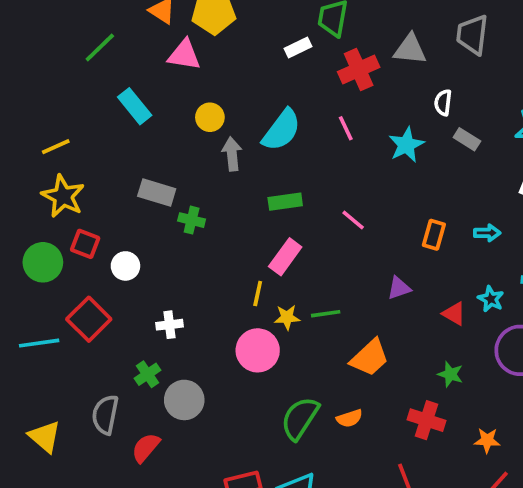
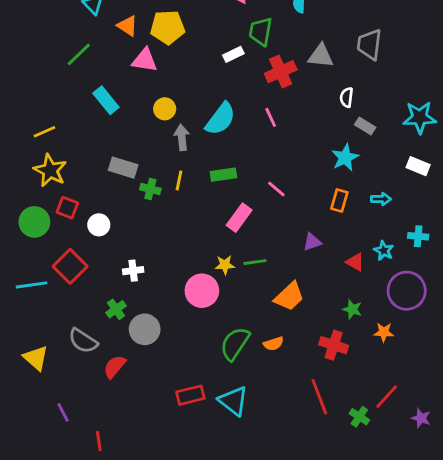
cyan star: (406, 145) -> (345, 158), moved
pink rectangle: (285, 257) -> (239, 218), moved
yellow line: (258, 293) -> (179, 180), moved
gray semicircle: (105, 415) -> (83, 341), turned -68
orange star: (487, 440) -> (384, 332), moved

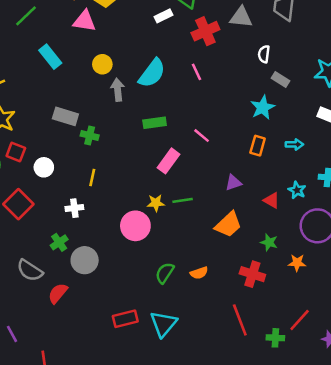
yellow line: (179, 180) -> (92, 177), moved
orange trapezoid: (289, 296) -> (228, 225), moved
green semicircle: (235, 344) -> (165, 273), size x0.7
cyan triangle: (233, 401) -> (163, 324), turned 32
green cross: (359, 417) -> (275, 338), turned -30

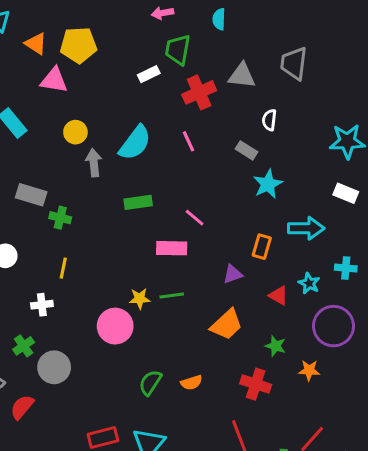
gray rectangle: (280, 80) -> (246, 150), moved
cyan arrow: (294, 144) -> (306, 228), size x1.6
orange rectangle: (258, 146) -> (262, 247), moved
pink rectangle: (169, 161) -> (172, 248), moved, turned 55

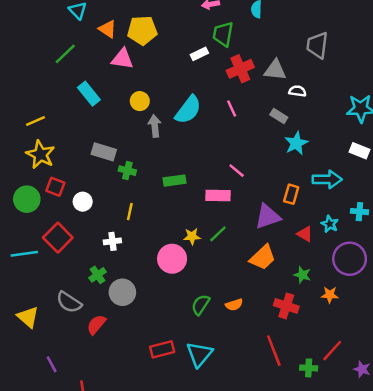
gray triangle: (242, 76) -> (275, 70), moved
white semicircle: (269, 120) -> (297, 91), turned 91
green rectangle: (138, 202) -> (175, 181), moved
purple triangle: (233, 274) -> (268, 217), size x1.6
green line: (172, 296) -> (218, 234), turned -36

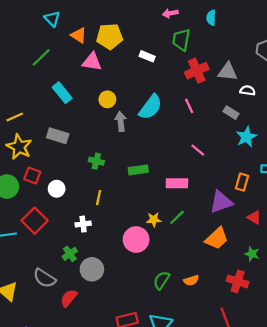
white rectangle: (199, 54) -> (147, 56), moved, turned 48
gray rectangle: (104, 152) -> (58, 136), moved
pink line: (237, 171) -> (198, 150), moved

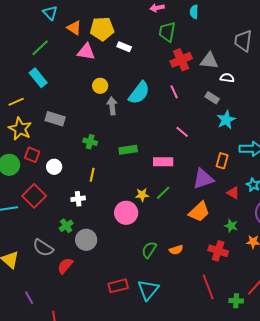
white rectangle: (147, 56) -> (124, 47), moved
cyan rectangle: (62, 93) -> (38, 78), moved

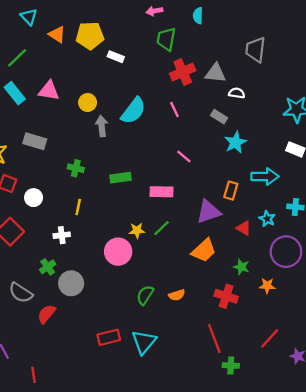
pink triangle: (86, 52) -> (49, 91), moved
green cross: (236, 301) -> (231, 365), moved

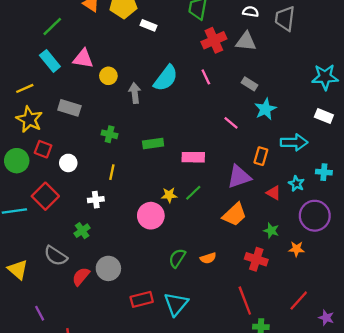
white semicircle: (237, 93) -> (251, 12), moved
yellow circle: (88, 102) -> (108, 76), moved
pink line: (184, 157) -> (231, 123), moved
gray circle: (71, 283) -> (108, 268), moved

